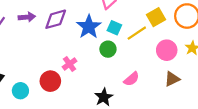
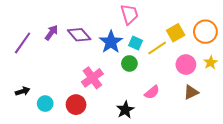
purple arrow: (27, 17) -> (51, 33), turned -49
purple diamond: (56, 19) -> (79, 35), turned 65
pink cross: (70, 64) -> (92, 78), size x1.5
red circle: (50, 81) -> (76, 105), moved

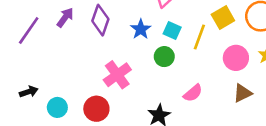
purple diamond: (79, 35) -> (100, 20), turned 60
blue star: (111, 42) -> (141, 29), size x0.7
yellow line: (157, 48) -> (199, 37), turned -36

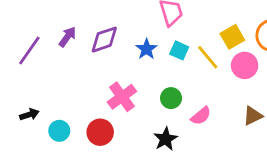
purple diamond: (100, 20) -> (104, 40), turned 52
yellow line: (199, 37) -> (208, 57), turned -60
green circle: (164, 57) -> (171, 98), moved
pink circle: (236, 58) -> (245, 65), moved

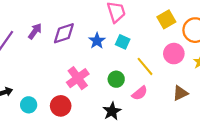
yellow square: (232, 37) -> (166, 19), moved
yellow line: (208, 57) -> (145, 66), moved

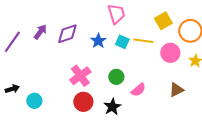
yellow line: (145, 66) -> (143, 41), moved, turned -42
red circle: (61, 106) -> (83, 102), moved

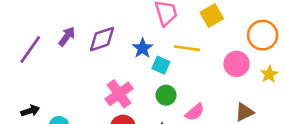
yellow square: (163, 21) -> (212, 16), moved
yellow line: (143, 41) -> (187, 48), moved
cyan square: (122, 42) -> (161, 65), moved

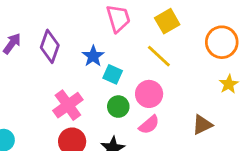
purple diamond: (102, 39) -> (50, 46), turned -52
yellow line: (187, 48) -> (159, 56), moved, turned 35
pink circle: (237, 64) -> (149, 94), moved

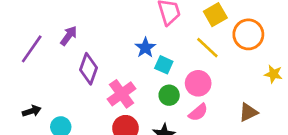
orange circle: (222, 42) -> (248, 34), moved
purple diamond: (50, 46) -> (88, 69), moved
yellow star: (229, 84) -> (273, 74), turned -30

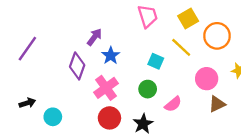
purple arrow: (69, 36) -> (94, 37), moved
blue star: (145, 48) -> (111, 56), moved
cyan square: (164, 65) -> (156, 61), moved
pink circle: (198, 83) -> (207, 79), moved

